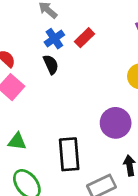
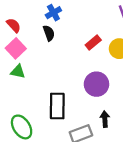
red rectangle: (84, 38) -> (93, 43), moved
green triangle: (17, 141) -> (18, 72), moved

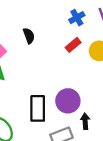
blue cross: (53, 13) -> (77, 18), moved
purple circle: (96, 84) -> (68, 101), moved

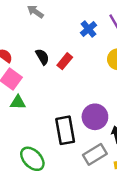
red rectangle: (73, 45) -> (65, 61), moved

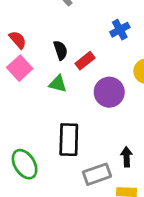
green triangle: (18, 102) -> (58, 84), moved
purple circle: (95, 117) -> (109, 92), moved

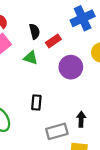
blue cross: (120, 30) -> (83, 18), size x1.5
black rectangle: (69, 140) -> (36, 103), size x0.6

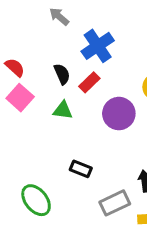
blue cross: (83, 18) -> (98, 46), moved
black rectangle: (36, 103) -> (81, 169), turned -64

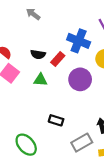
blue cross: (98, 46) -> (79, 41), moved, turned -30
black semicircle: (62, 74) -> (38, 54), turned 128

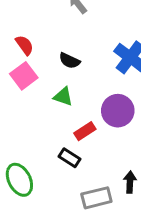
red rectangle: (58, 59) -> (85, 131), moved

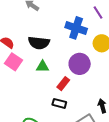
black semicircle: (70, 61) -> (39, 43), size x1.5

